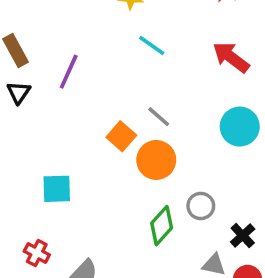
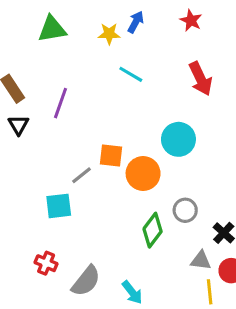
red arrow: (231, 57) -> (200, 79), turned -148
gray line: (159, 117) -> (81, 175), moved, turned -75
cyan circle: (240, 127) -> (178, 139), moved
orange square: (121, 136) -> (111, 155), turned -30

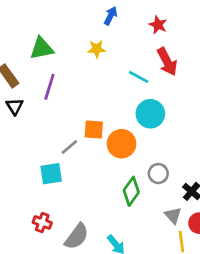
red star: (191, 20) -> (158, 25), moved
green triangle: (52, 29) -> (42, 48), moved
yellow star: (109, 34) -> (97, 49), moved
cyan line: (131, 74) -> (139, 77), moved
gray triangle: (201, 260) -> (173, 215), turned 42

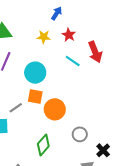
red star: (158, 25) -> (69, 35), moved
cyan circle: (150, 114) -> (35, 73), moved
green diamond: (131, 191) -> (43, 145), moved

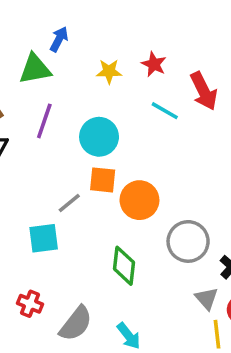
blue arrow: (57, 13) -> (59, 39), moved
gray circle: (80, 134) -> (188, 241), size x1.5
green diamond: (43, 145) -> (124, 266), turned -30

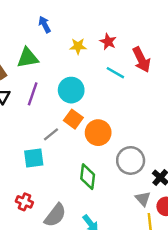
blue arrow: (59, 39) -> (45, 25), turned -56
green triangle: (35, 69) -> (28, 58), moved
purple line: (44, 121) -> (33, 94), moved
orange square: (103, 180) -> (73, 119), turned 30

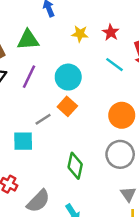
orange circle: (98, 133) -> (122, 115), moved

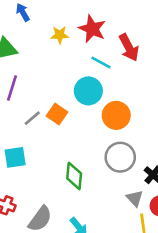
red star: (111, 32) -> (92, 29), size x1.5
cyan circle: (68, 77) -> (88, 91), moved
gray line: (43, 119) -> (32, 118), moved

